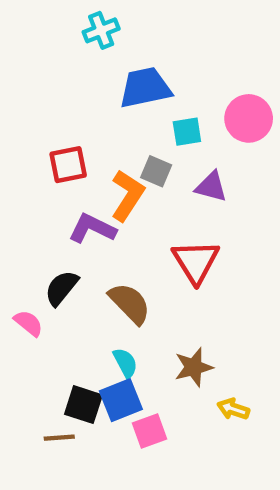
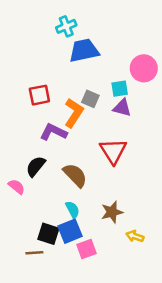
cyan cross: (101, 30) -> (66, 26), moved
cyan square: (187, 132) -> (120, 89), moved

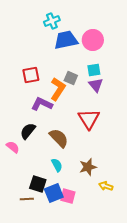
pink circle: (144, 68) -> (93, 40), moved
purple triangle: (122, 108) -> (96, 85), turned 35
blue square: (70, 231) -> (54, 193), moved
pink square: (87, 249) -> (68, 196), turned 35

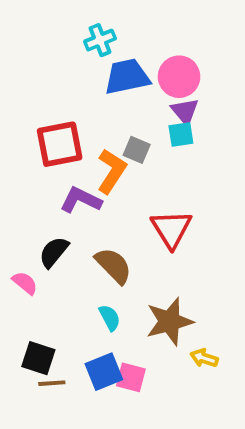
red square: (31, 75) -> (60, 144), size x1.4
purple triangle: (96, 85) -> (185, 111), moved
brown star: (88, 167) -> (169, 321), size x1.4
black square: (38, 184) -> (38, 358), moved

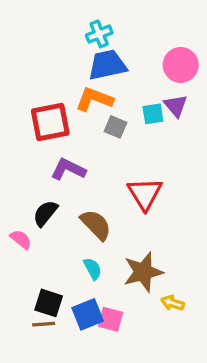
cyan cross: (100, 40) -> (99, 34), moved
pink circle: (179, 77) -> (181, 65), moved
purple triangle: (185, 111) -> (176, 106), moved
orange L-shape: (112, 171) -> (94, 99), moved, turned -102
black square: (38, 358) -> (49, 303), moved

